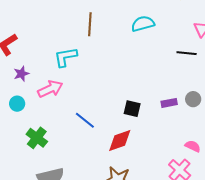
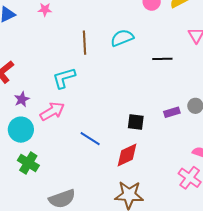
cyan semicircle: (143, 24) -> (122, 38), moved
black line: (187, 53) -> (162, 59), moved
cyan circle: (17, 104) -> (21, 130), size x1.6
green cross: (37, 138) -> (28, 163), moved

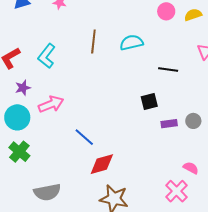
cyan L-shape: (64, 78) -> (47, 56), moved, turned -45
black square: (136, 122) -> (149, 102), moved, turned -30
red diamond: (127, 155) -> (102, 164), moved

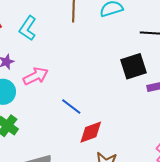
black square: (149, 102) -> (134, 66), size x1.5

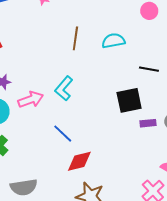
cyan L-shape: (28, 28) -> (64, 88), moved

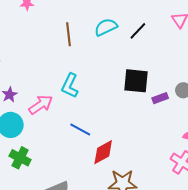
black line: (149, 69) -> (138, 31), moved, turned -42
black square: (129, 100) -> (136, 81), turned 32

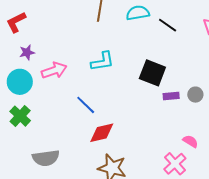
black line: (138, 31) -> (168, 25), turned 66
cyan L-shape: (70, 86) -> (102, 61), moved, turned -140

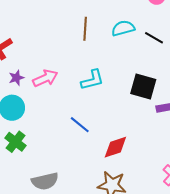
pink arrow: (54, 70) -> (45, 78), moved
red diamond: (102, 133) -> (115, 147), moved

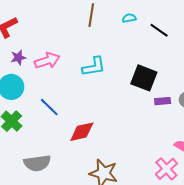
cyan semicircle: (123, 28) -> (129, 18), size x0.6
blue line: (80, 125) -> (49, 107), moved
red diamond: (115, 147) -> (82, 132), moved

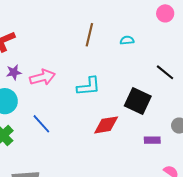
black line: (159, 30) -> (165, 72), moved
purple rectangle: (163, 101) -> (152, 140), moved
red diamond: (82, 132) -> (106, 125), moved

